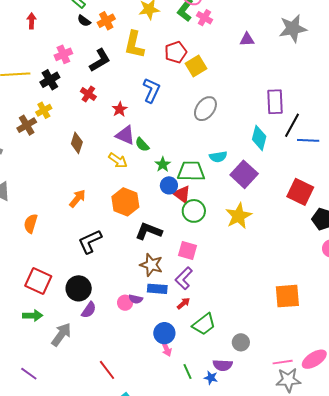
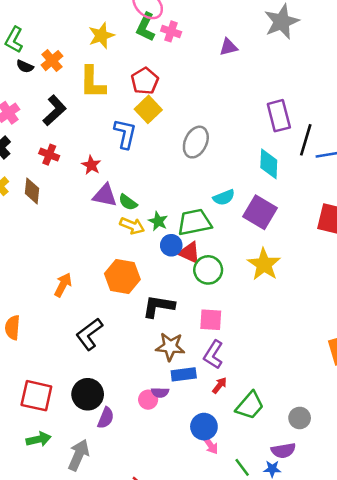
yellow square: (196, 66) -> (148, 109), moved
brown diamond: (77, 143) -> (32, 191), moved
yellow arrow: (118, 160) -> (132, 226), moved

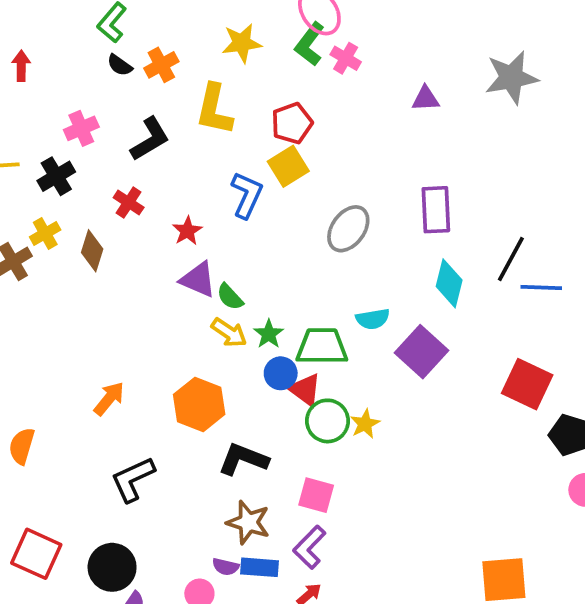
purple rectangle: (279, 116) -> (436, 210), moved
yellow star: (264, 264) -> (365, 424), moved, size x0.6
purple semicircle: (160, 392) -> (226, 567), moved

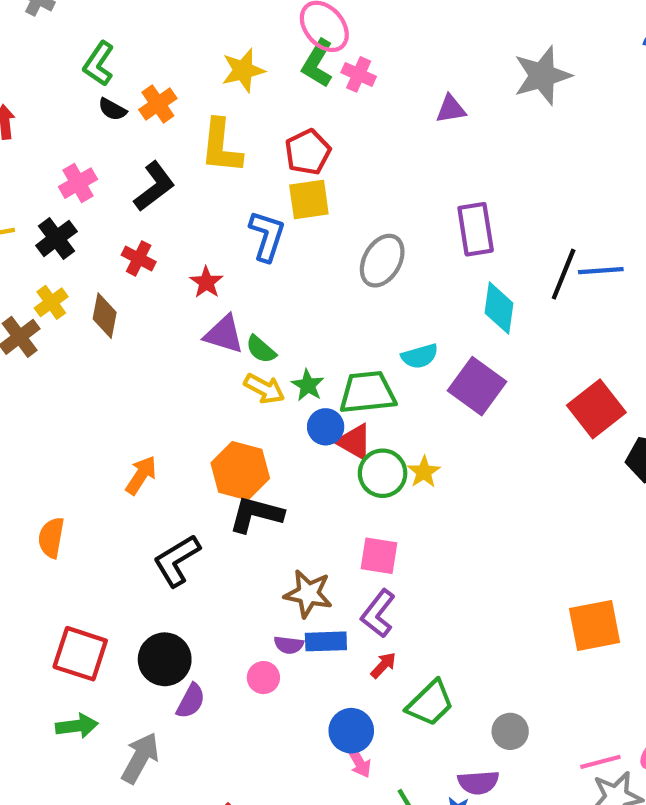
yellow square: (288, 166) -> (309, 199), turned 30
blue line: (541, 288) -> (601, 271), moved
red square: (527, 384) -> (596, 409), turned 33
black L-shape: (243, 459) -> (256, 514), moved

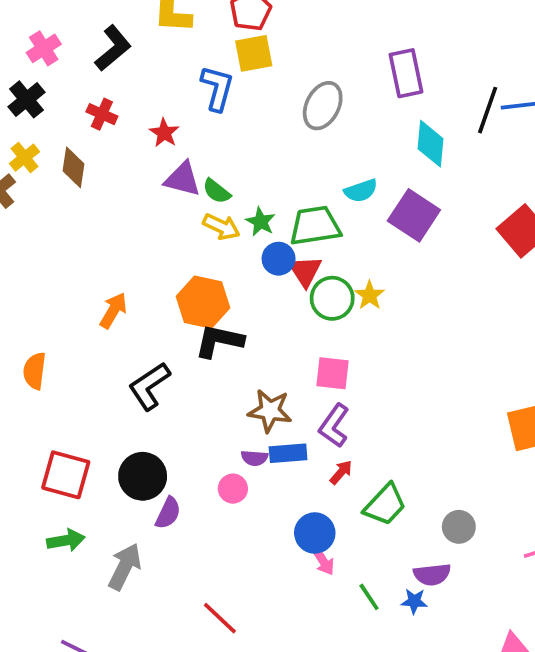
red triangle: (354, 442) -> (305, 271), turned 30

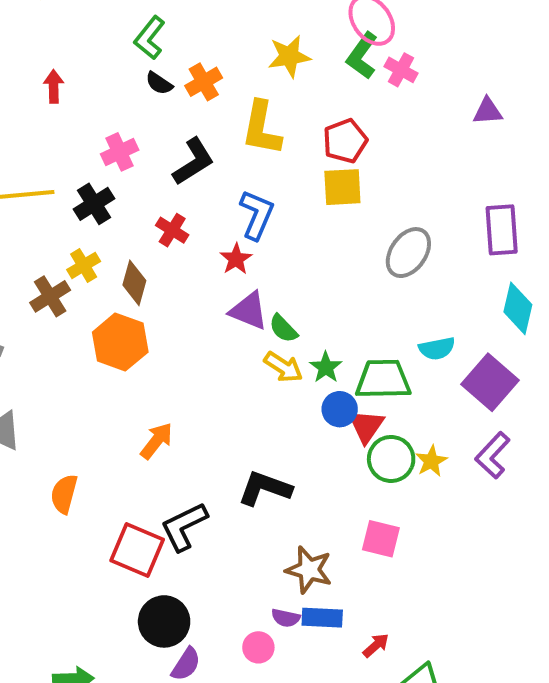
blue L-shape: (217, 88) -> (257, 215), moved
orange hexagon: (203, 302) -> (120, 342), moved
purple L-shape: (334, 426) -> (493, 455), moved
red square: (66, 475) -> (137, 550), moved

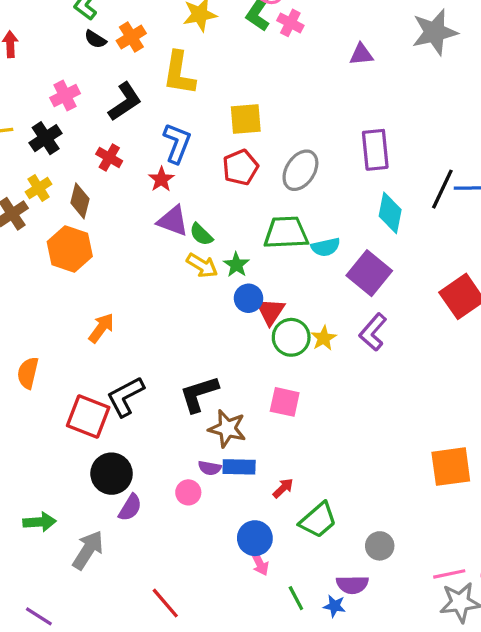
red pentagon: (345, 141) -> (240, 167), moved
green trapezoid: (383, 379) -> (286, 233), moved
black L-shape: (265, 488) -> (199, 394), moved, turned -36

